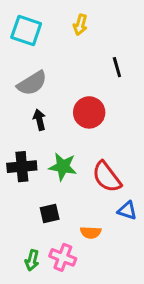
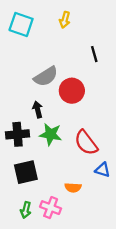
gray semicircle: (32, 83) -> (46, 76), moved
black arrow: (39, 120) -> (38, 110), moved
black square: (50, 213) -> (26, 172), moved, size x1.5

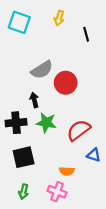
black line: (94, 54) -> (86, 34), moved
red semicircle: (86, 143) -> (79, 130), turned 90
pink cross: (51, 208) -> (57, 192), moved

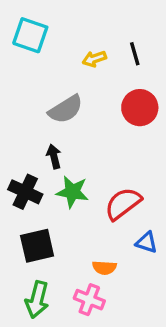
yellow arrow: (59, 18) -> (94, 59), moved, turned 56
red circle: (66, 83) -> (140, 108), moved
black cross: (16, 123) -> (25, 192), turned 30
green arrow: (24, 192) -> (37, 300), size x1.5

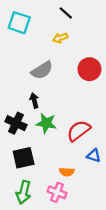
black line: (135, 54) -> (66, 13), moved, turned -32

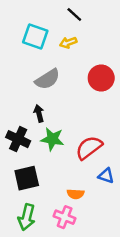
cyan square: (19, 23) -> (35, 36), moved

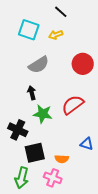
black cross: (18, 139) -> (18, 130), moved
red semicircle: (89, 148) -> (73, 105), moved
black square: (27, 178) -> (35, 153), moved

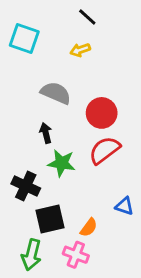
cyan square: (29, 30) -> (24, 38), moved
red circle: (83, 64) -> (102, 113), moved
gray semicircle: (39, 65) -> (56, 93), turned -125
orange semicircle: (62, 159) -> (89, 228), turned -56

